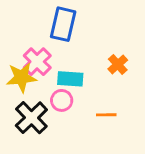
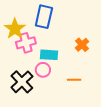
pink cross: (37, 62) -> (26, 43), turned 30
yellow star: (21, 77) -> (15, 29), moved, turned -30

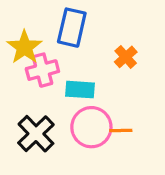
orange cross: (82, 45) -> (126, 57), moved
pink circle: (43, 70) -> (91, 127), moved, size x1.6

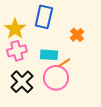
pink cross: (42, 70) -> (17, 51), moved
orange line: (121, 130) -> (64, 63), moved, turned -32

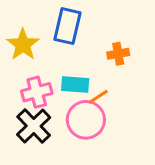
orange cross: (77, 35) -> (118, 54), turned 32
pink cross: (17, 51) -> (37, 92), moved

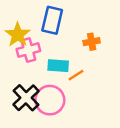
pink cross: (37, 92) -> (28, 50), moved
pink circle: (86, 120) -> (50, 100), moved

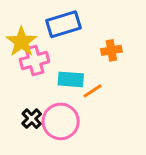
blue rectangle: (52, 20) -> (64, 24), turned 60
black cross: (26, 98) -> (32, 119), size x0.6

